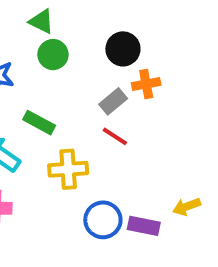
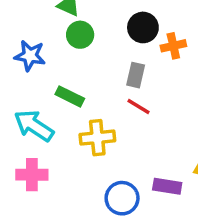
orange cross: (146, 84) -> (173, 46), moved
gray rectangle: (113, 101) -> (136, 75), turned -35
blue circle: (103, 220) -> (122, 198), moved

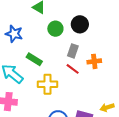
green circle: (80, 35) -> (55, 29), moved
orange cross: (173, 46) -> (94, 61), moved

